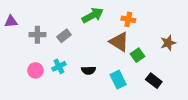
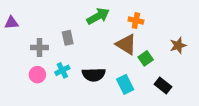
gray cross: (37, 35) -> (40, 48), moved
gray rectangle: (64, 36) -> (68, 38), turned -64
black semicircle: (89, 70) -> (94, 75), size x1.5

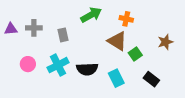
purple triangle: (11, 23) -> (11, 29), moved
gray cross: (40, 48) -> (34, 28), moved
cyan cross: (62, 70) -> (58, 65), size x1.5
pink circle: (37, 75) -> (28, 64), moved

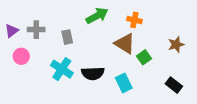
purple triangle: (11, 29) -> (12, 31), turned -32
pink circle: (28, 64) -> (21, 56), moved
cyan cross: (58, 65) -> (62, 69), turned -30
black rectangle: (151, 79) -> (174, 85), moved

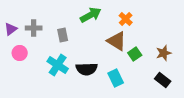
orange cross: (134, 20) -> (126, 19), turned 32
brown star: (176, 45) -> (164, 53), moved

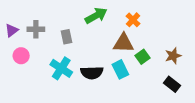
brown triangle: (117, 41) -> (123, 43), turned -30
cyan rectangle: (116, 78) -> (120, 69), moved

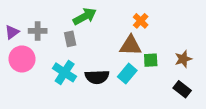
green arrow: (96, 16) -> (85, 16), moved
pink circle: (21, 56) -> (22, 59), size x1.5
green square: (143, 57) -> (151, 60), turned 32
cyan rectangle: (120, 69) -> (127, 74), turned 66

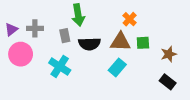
green arrow: (85, 16) -> (78, 15), turned 110
green square: (151, 60) -> (143, 43), moved
black semicircle: (97, 77) -> (89, 44), moved

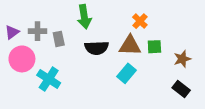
gray rectangle: (65, 36) -> (59, 39), moved
cyan cross: (60, 66) -> (49, 79), moved

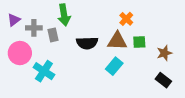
green arrow: (84, 17) -> (64, 15), moved
purple triangle: (12, 32) -> (14, 20), moved

